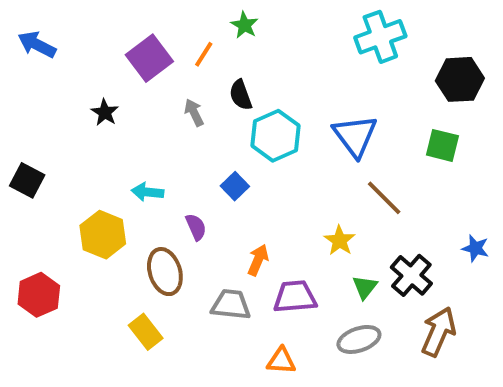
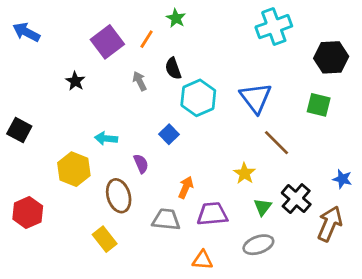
brown arrow: (439, 332) -> (330, 224), moved

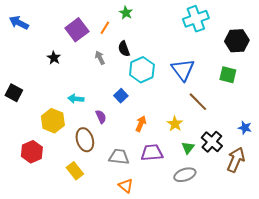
orange arrow: (186, 187) -> (141, 124), moved
red hexagon: (28, 213) -> (32, 152), moved
orange triangle: (203, 260) -> (126, 186), moved, turned 35

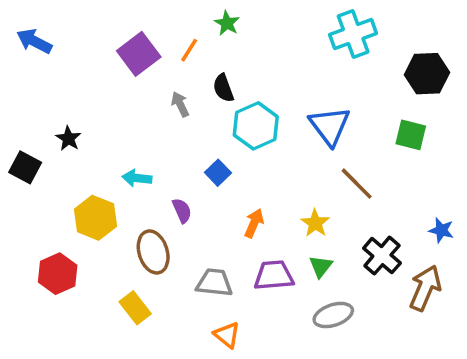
black star: (54, 58) -> (68, 138), moved
green triangle: (188, 148) -> (321, 266), moved

